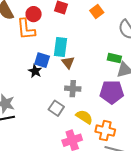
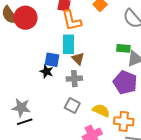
red circle: (34, 14) -> (25, 18), moved, size x1.5
orange L-shape: (26, 29) -> (71, 20), moved
gray cross: (73, 89) -> (74, 79), moved
purple pentagon: (112, 92) -> (125, 82), turned 30

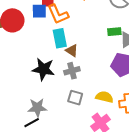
blue square: (52, 60) -> (39, 11), moved
black star: (47, 72) -> (43, 69), size x1.6
gray star: (21, 108) -> (37, 108), moved

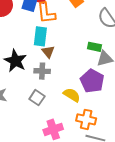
yellow semicircle: (104, 97) -> (72, 95), moved

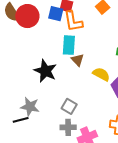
gray cross: (42, 71) -> (68, 127), moved
yellow semicircle: (72, 95) -> (101, 74), moved

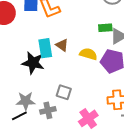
cyan rectangle: (69, 45) -> (45, 48), moved
gray cross: (68, 127) -> (48, 110), moved

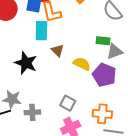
cyan rectangle: (45, 48) -> (41, 31), moved
gray square: (64, 92) -> (68, 103), moved

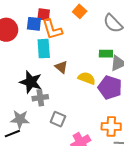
gray square: (68, 103) -> (58, 119), moved
gray cross: (32, 112) -> (40, 98), moved

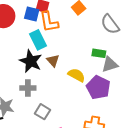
cyan rectangle: (44, 49) -> (38, 40), turned -30
black star: (31, 82) -> (31, 61), moved

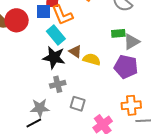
yellow semicircle: (77, 75) -> (92, 59), moved

